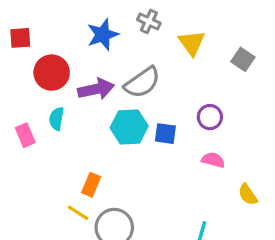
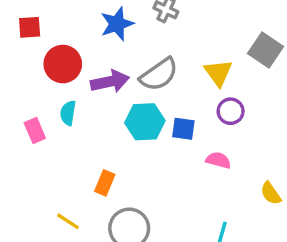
yellow triangle: (192, 43) -> (218, 73), moved
gray square: (243, 59) -> (266, 50), size x1.4
pink semicircle: (213, 160) -> (218, 160), moved
yellow line: (78, 213) -> (68, 221), moved

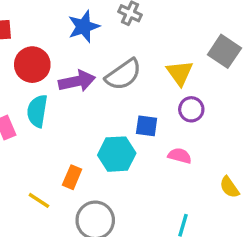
cyan semicircle: (68, 113) -> (37, 111), size x1.4
cyan hexagon: (145, 122) -> (117, 154), moved
yellow line: (68, 221) -> (39, 200), moved

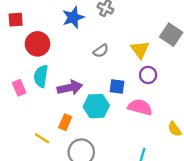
gray semicircle: (123, 75) -> (101, 51), size x0.6
purple arrow: (77, 81) -> (70, 88), moved
pink semicircle: (180, 156) -> (140, 107), size x1.5

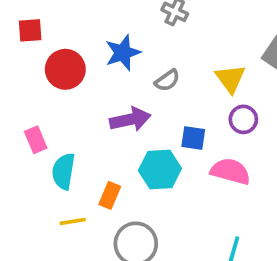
blue star: (73, 17) -> (123, 53), moved
cyan semicircle: (41, 76) -> (63, 171), moved
purple arrow: (70, 88) -> (130, 119), moved
yellow line: (42, 138) -> (73, 221), turned -42

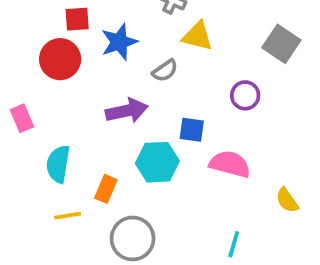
red square: (30, 30) -> (77, 19), moved
yellow triangle: (230, 79) -> (197, 36), moved, turned -40
purple circle: (243, 119) -> (245, 95), moved
pink rectangle: (36, 140) -> (22, 118), moved

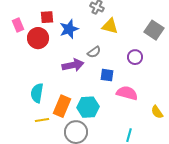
gray semicircle: (165, 71) -> (94, 52), moved
pink rectangle: (22, 118) -> (18, 25), moved
cyan hexagon: (157, 162) -> (88, 107), moved
orange rectangle: (106, 189) -> (62, 106), size x1.5

